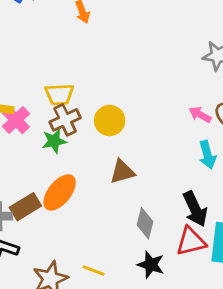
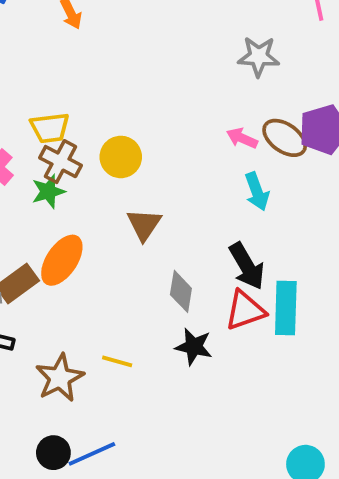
brown cross: (65, 120) -> (60, 162), turned -32
brown triangle: (122, 172) -> (144, 225), turned -36

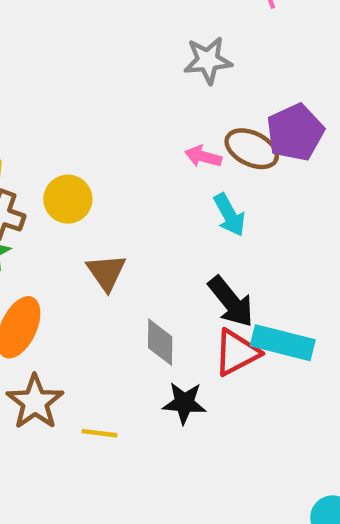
cyan rectangle: (286, 308) -> (283, 343), turned -69
brown star: (60, 378) -> (35, 402), moved

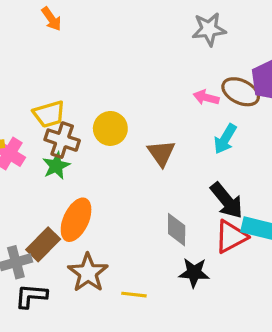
cyan arrow: (229, 215) -> (225, 139), turned 60
brown triangle: (106, 272) -> (161, 153), moved

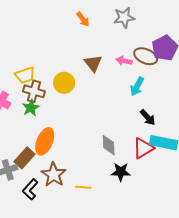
orange arrow: (51, 19) -> (83, 19), moved
brown triangle: (161, 153) -> (93, 63), moved
black arrow: (227, 200) -> (148, 117), moved, size x0.7
black L-shape: (31, 296) -> (30, 189), moved, turned -50

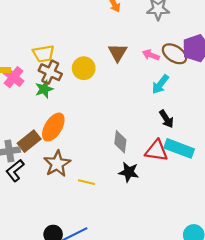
red triangle: (143, 148) -> (156, 151), turned 30
black L-shape: (30, 189) -> (15, 171), moved

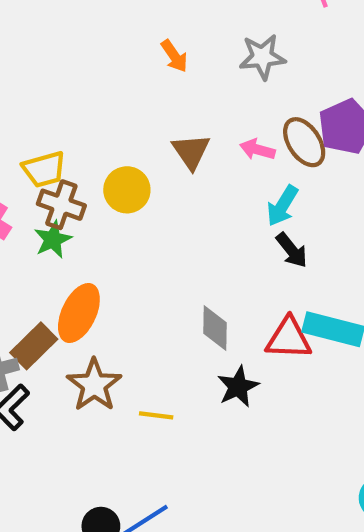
brown ellipse: (174, 54) -> (304, 142), turned 30
black arrow: (166, 119) -> (292, 250), moved
black star: (129, 172) -> (238, 387), turned -30

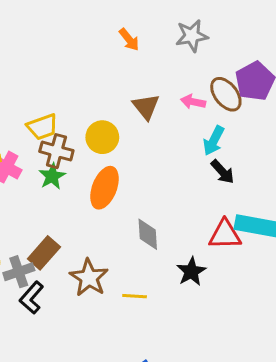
orange ellipse: (79, 313) -> (105, 188), moved
gray diamond: (215, 328) -> (148, 234), moved

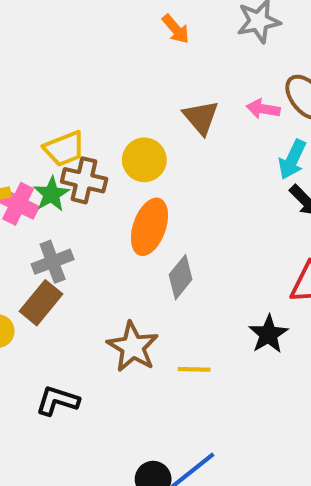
green star: (52, 176) -> (51, 194), moved
gray diamond: (148, 234) -> (181, 277), moved, turned 44
brown rectangle: (44, 253) -> (41, 303), moved
gray cross: (19, 272) -> (53, 262), moved
black L-shape: (32, 298) -> (58, 401), moved, turned 68

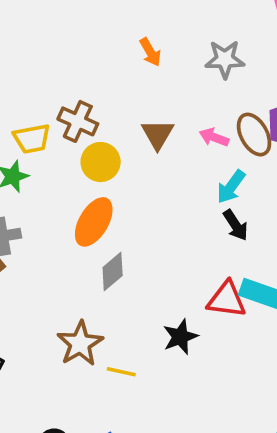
brown cross: (84, 180) -> (78, 121), moved
brown star: (133, 347) -> (80, 344), moved
yellow line: (194, 369) -> (121, 372), moved

